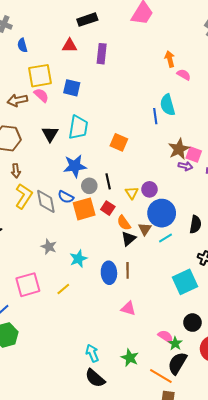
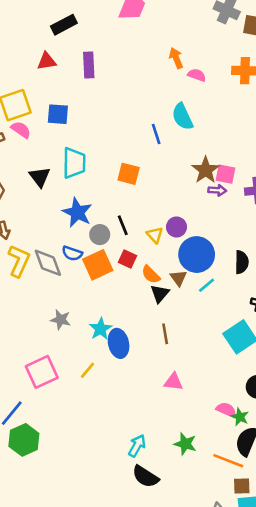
blue line: (155, 116) -> (156, 134), moved
blue star: (75, 166) -> (77, 212), turned -30
blue ellipse: (109, 273) -> (119, 343), moved
cyan arrow: (92, 353) -> (137, 446), turned 60

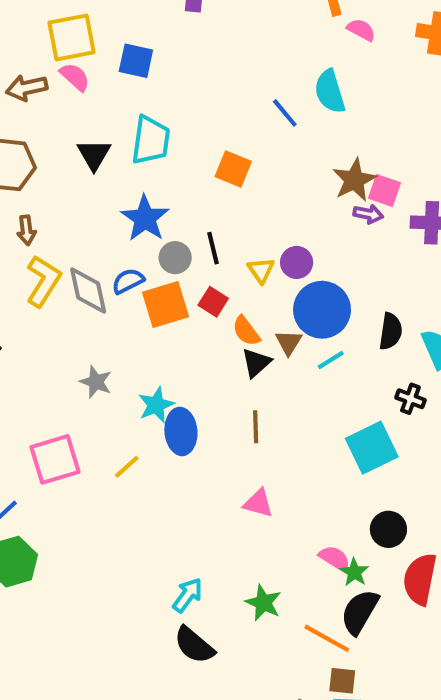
blue line: (156, 134) -> (285, 113), turned -30
blue semicircle: (72, 253) -> (128, 281), turned 126

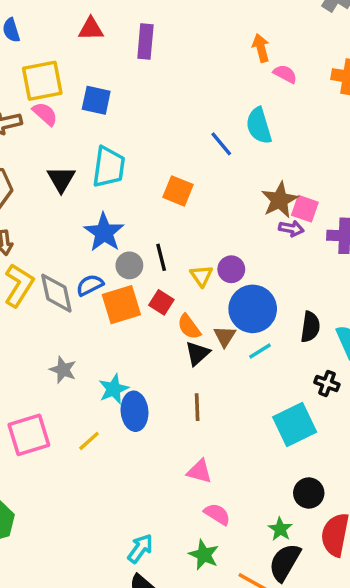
pink semicircle: (335, 558) -> (217, 514), moved

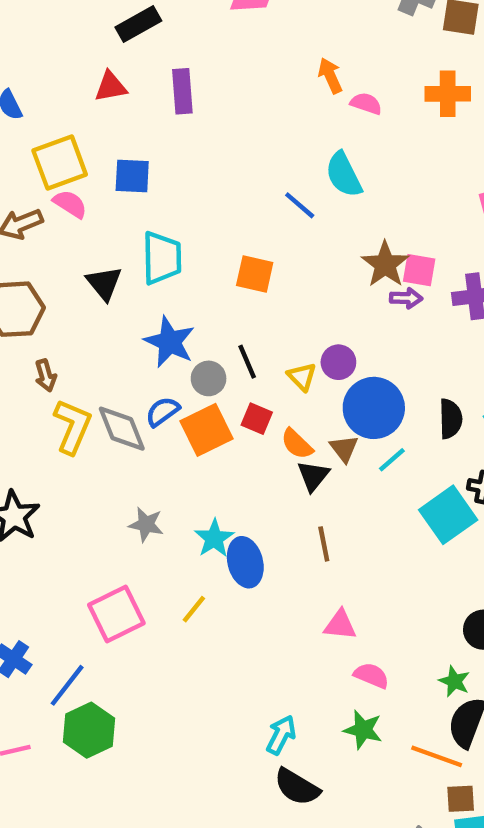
cyan square: (295, 424) -> (448, 515), moved

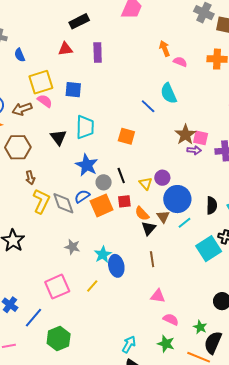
red square: (257, 419) -> (124, 201), turned -32
green star: (454, 681) -> (200, 327), moved
green hexagon: (89, 730) -> (59, 339), moved

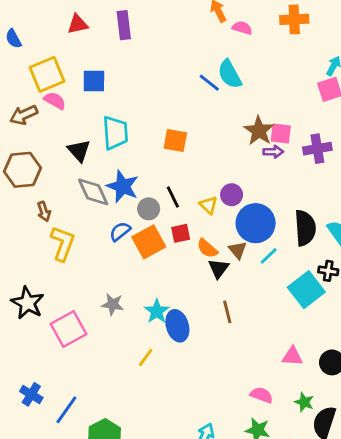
blue line: (148, 106) -> (209, 83), moved
gray diamond: (63, 203) -> (93, 192), moved
black semicircle: (212, 205) -> (305, 228), size x1.4
pink square: (57, 287) -> (68, 329), moved
pink triangle: (158, 296) -> (292, 356), moved

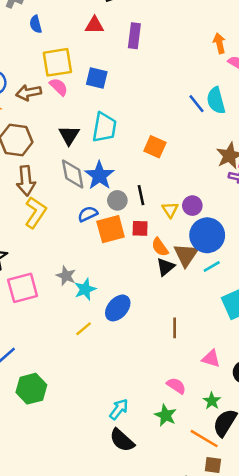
brown arrow: (44, 211) -> (26, 181), size x1.6
brown triangle: (238, 250) -> (186, 255), size x1.5
cyan star: (157, 311) -> (85, 289), moved
brown line: (227, 312) -> (175, 328), moved
blue ellipse: (177, 326) -> (118, 308), turned 44

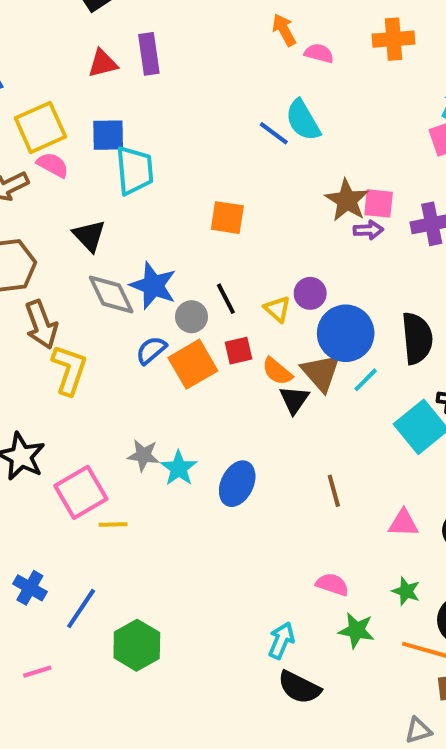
red triangle: (94, 25) -> (103, 63), moved
cyan trapezoid: (104, 127) -> (135, 170), moved
yellow line: (84, 329) -> (113, 525), moved, turned 54
pink semicircle: (176, 386) -> (332, 584), moved
green star: (212, 401) -> (406, 591), moved

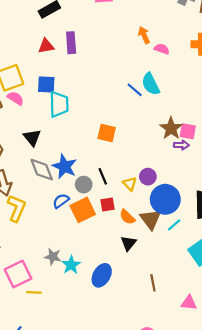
black triangle: (294, 400) -> (129, 243), moved

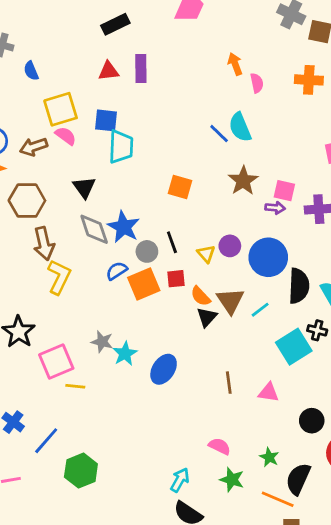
pink semicircle: (162, 49) -> (257, 83), turned 56
brown star: (171, 128) -> (243, 181), moved
blue circle: (165, 199) -> (268, 257), moved
black triangle: (129, 243) -> (207, 317), moved
pink triangle: (189, 303) -> (269, 393), moved

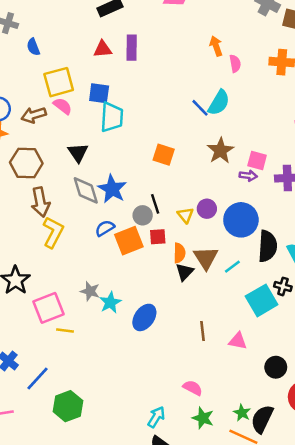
cyan semicircle: (240, 127) -> (219, 103), turned -128
gray circle: (147, 251) -> (143, 215), moved
orange semicircle: (201, 296) -> (179, 253), turned -138
green star: (269, 457) -> (242, 413), moved

